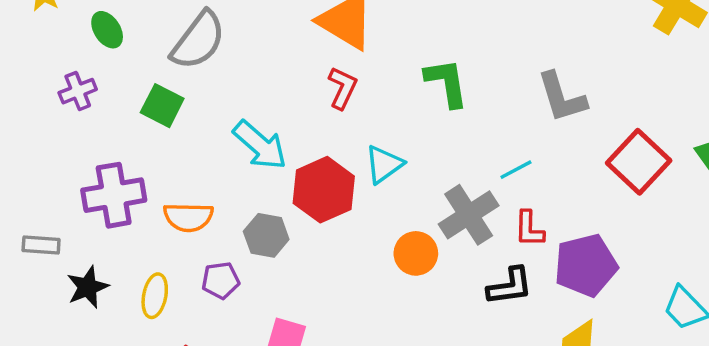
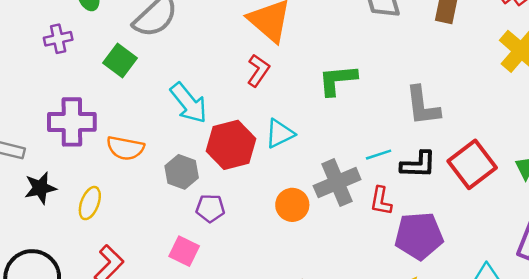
green L-shape: (447, 83) -> (337, 80), turned -96
purple pentagon: (221, 280) -> (210, 208), moved
black L-shape: (510, 286) -> (418, 165), moved

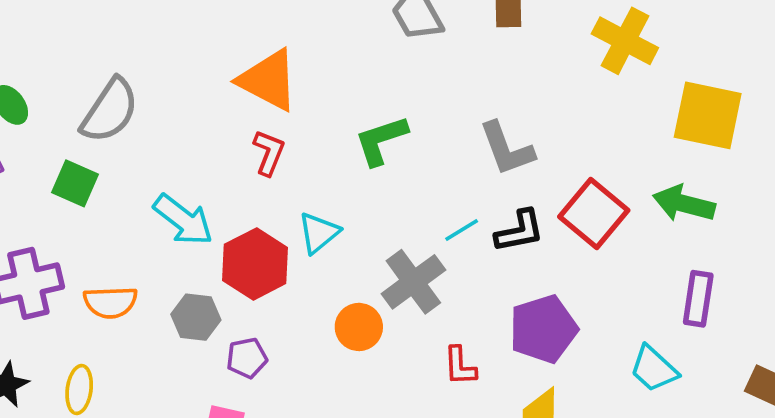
red L-shape: (381, 201) -> (460, 366), moved

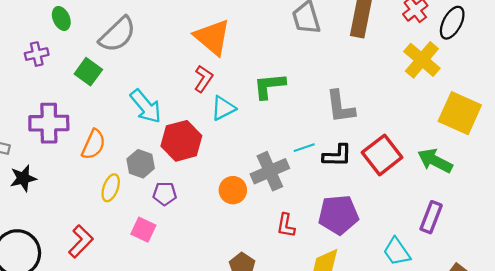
cyan triangle: (319, 233) -> (223, 108), moved
orange semicircle: (110, 302) -> (94, 144), turned -76
yellow ellipse: (79, 389) -> (111, 188), moved

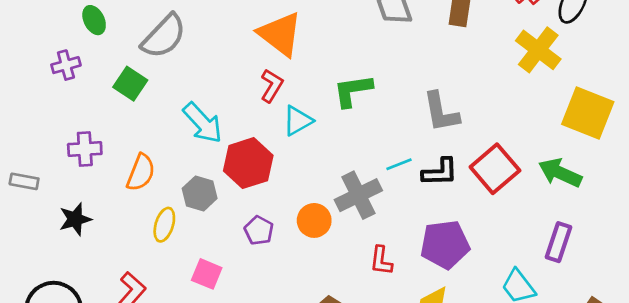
purple cross: (49, 123) -> (85, 149), size x0.7
black star: (23, 178) -> (75, 219), moved
purple pentagon: (165, 194) -> (259, 230), moved, turned 30

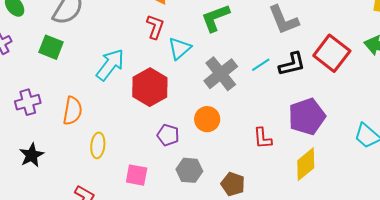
cyan arrow: (203, 123) -> (110, 65), turned -88
gray hexagon: (200, 193) -> (189, 170), moved
gray cross: (358, 195) -> (221, 74), moved

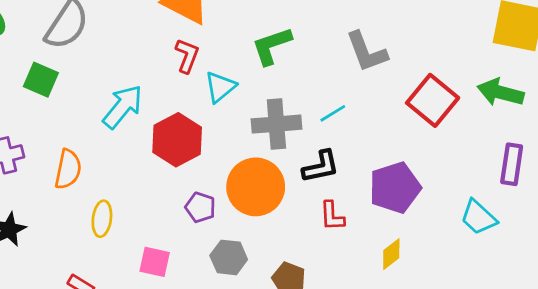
black L-shape: (292, 64) -> (321, 167), moved
gray cross: (221, 74) -> (276, 124), turned 32
orange circle: (207, 119) -> (256, 187), size x1.6
yellow diamond: (306, 164) -> (391, 254), size x0.7

